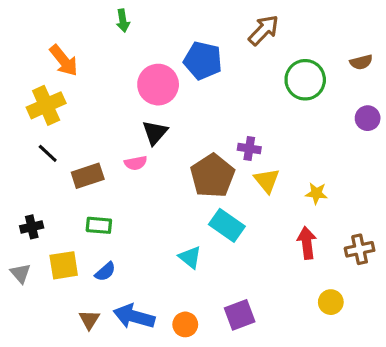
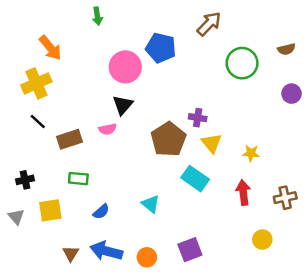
cyan rectangle: (227, 225) -> (195, 179), moved
blue semicircle: (105, 272) -> (101, 212), moved

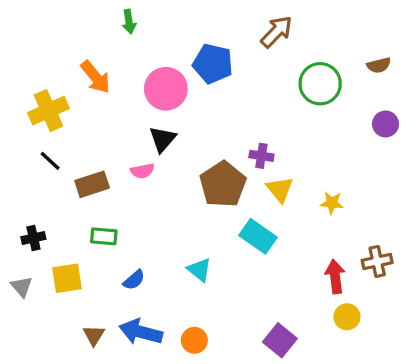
orange arrow: (50, 48) -> (95, 77), moved
red arrow: (243, 193) -> (335, 277), moved
purple square: (190, 250) -> (280, 340), moved, turned -30

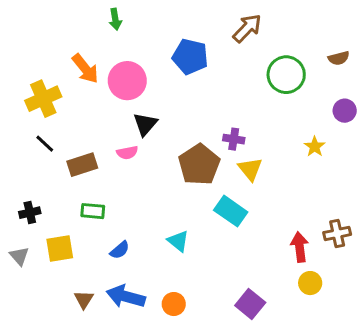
pink circle: (166, 89) -> (127, 81), moved
yellow star: (332, 203) -> (315, 147), moved, turned 30

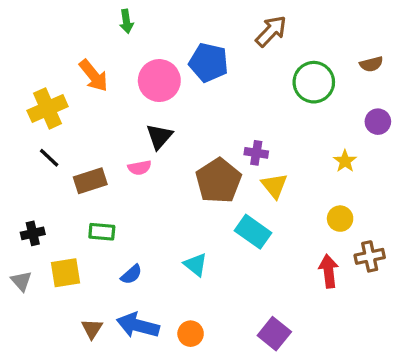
pink circle: (127, 81) -> (159, 81), moved
yellow circle: (310, 283) -> (340, 219), moved

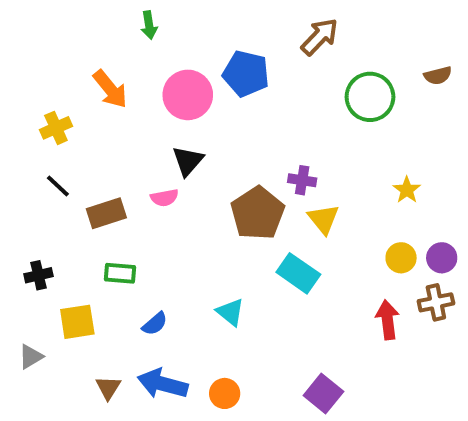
yellow cross: (48, 108) -> (56, 128), size x0.7
purple circle: (378, 122) -> (442, 258), moved
gray triangle: (21, 281) -> (31, 357), moved, turned 40

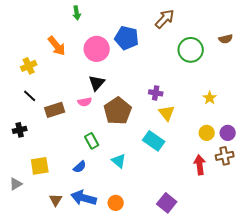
brown pentagon: (258, 213) -> (118, 111), moved
green rectangle: (120, 273) -> (92, 141), moved, turned 56
black cross: (38, 275) -> (20, 130), moved

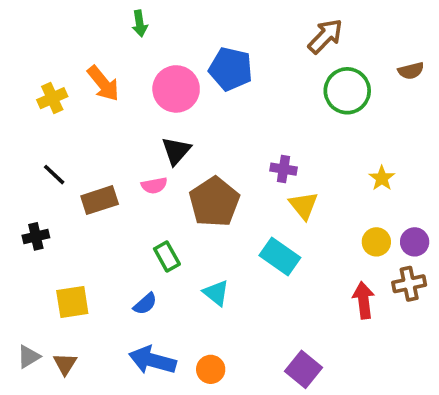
brown arrow: (165, 19) -> (325, 36), moved
yellow cross: (29, 66) -> (52, 98), moved
gray triangle: (16, 184) -> (29, 357), moved
brown triangle: (56, 200) -> (65, 364), moved

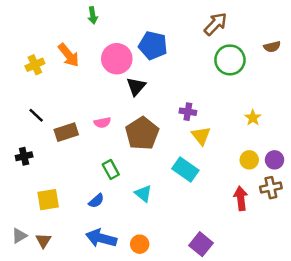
black triangle: (176, 151) -> (136, 86), moved

